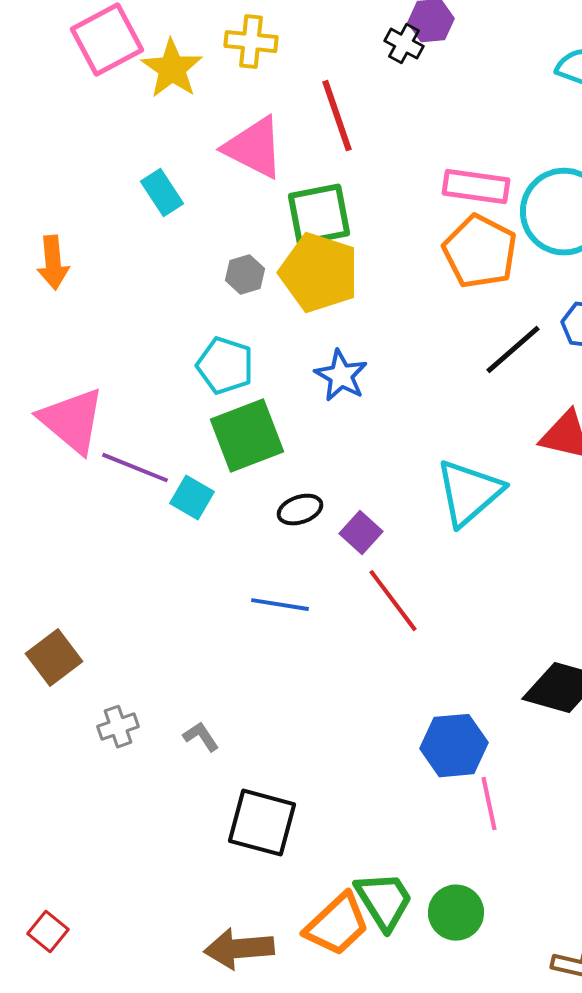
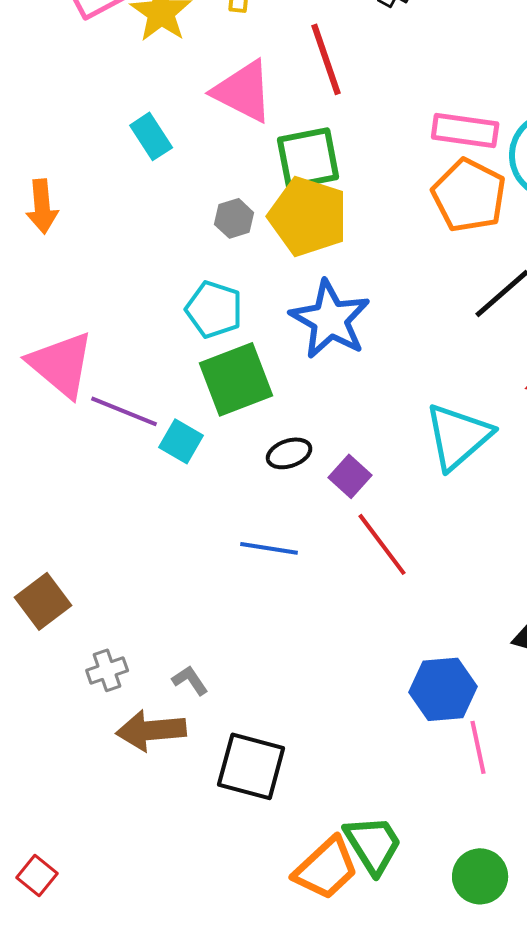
blue star: (341, 376) -> (330, 319), size x1.5
green circle: (456, 913) -> (480, 876), moved
brown arrow: (239, 949) -> (151, 730), moved

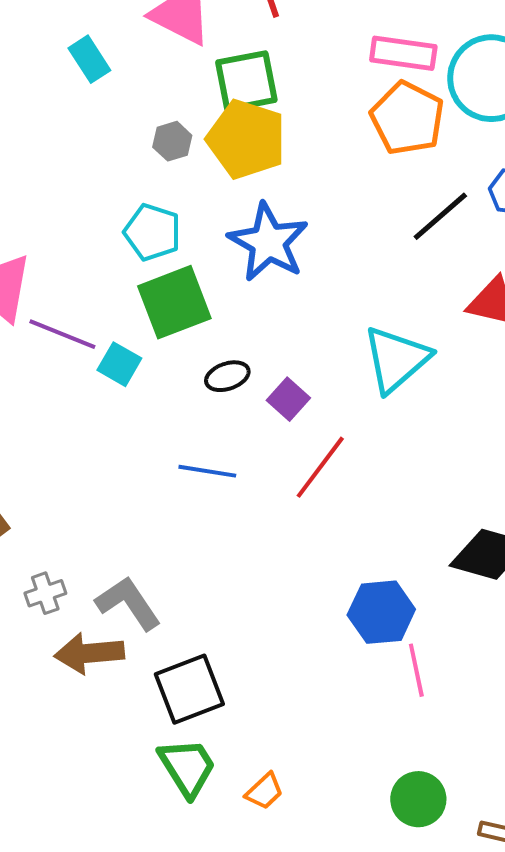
red line: (382, 544) -> (320, 467), turned 74
gray L-shape: (190, 680) -> (128, 603), size x1.8
black square: (251, 766) -> (189, 689), turned -36
green trapezoid: (373, 844) -> (187, 767), moved
orange trapezoid: (326, 868) -> (264, 791), size x0.6

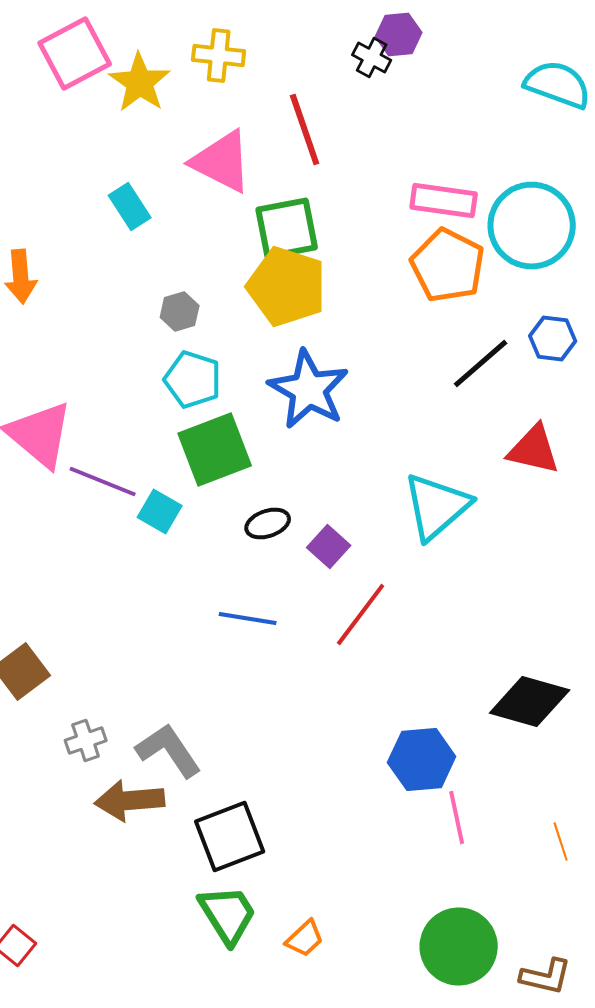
gray hexagon: (172, 141) -> (180, 312), moved
green circle: (418, 799) -> (459, 946), size x1.4

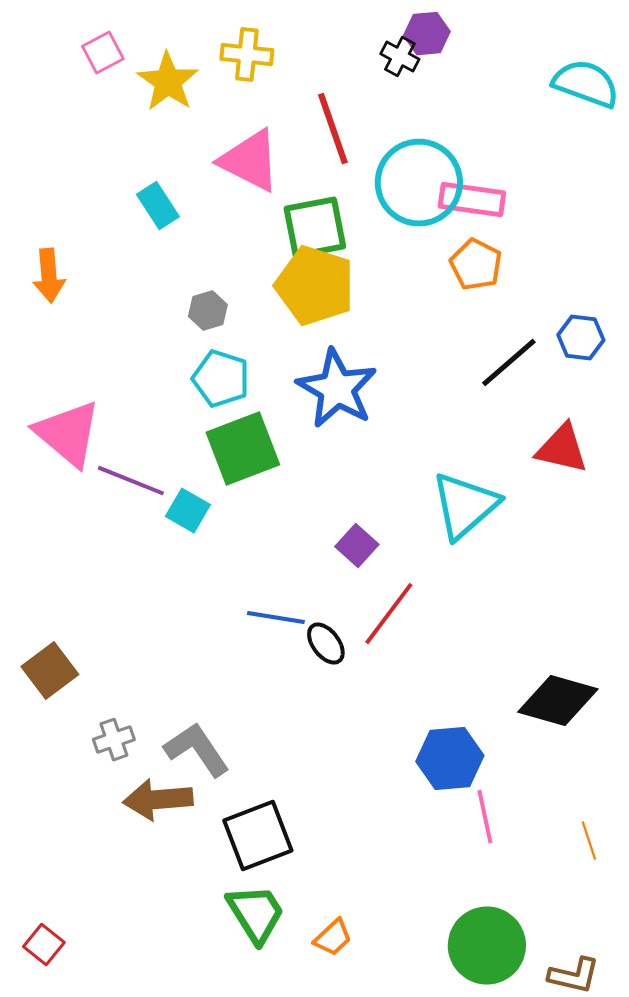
pink square: (75, 54) -> (103, 53), size x0.6
cyan circle: (532, 226) -> (419, 183), moved
orange pentagon: (448, 266) -> (476, 265), size x0.7
black ellipse: (268, 524) -> (326, 644), moved, turned 72

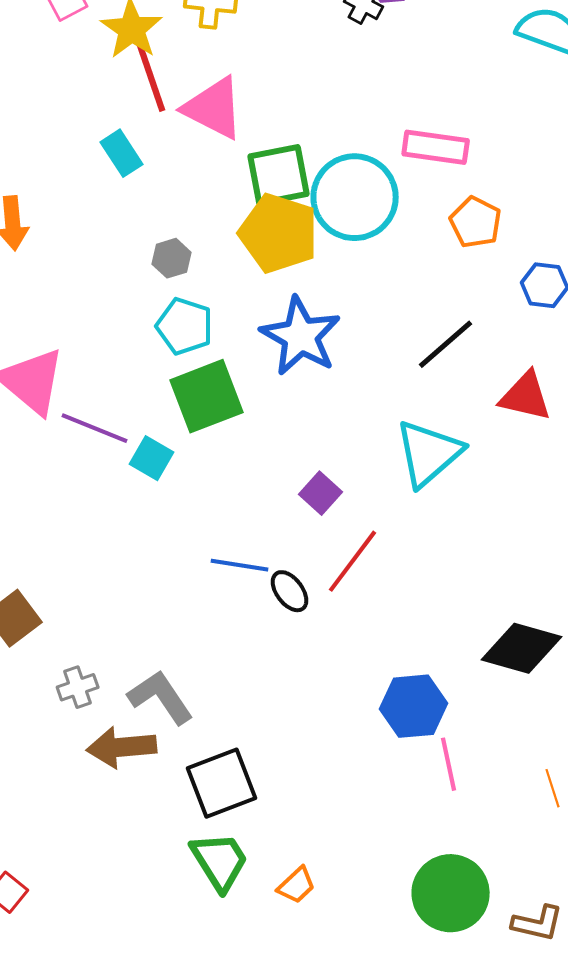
red line: (333, 129) -> (151, 76), moved
cyan circle: (419, 183) -> (355, 197), moved
orange pentagon: (476, 265) -> (476, 222), moved
black line: (509, 363) -> (446, 344), moved

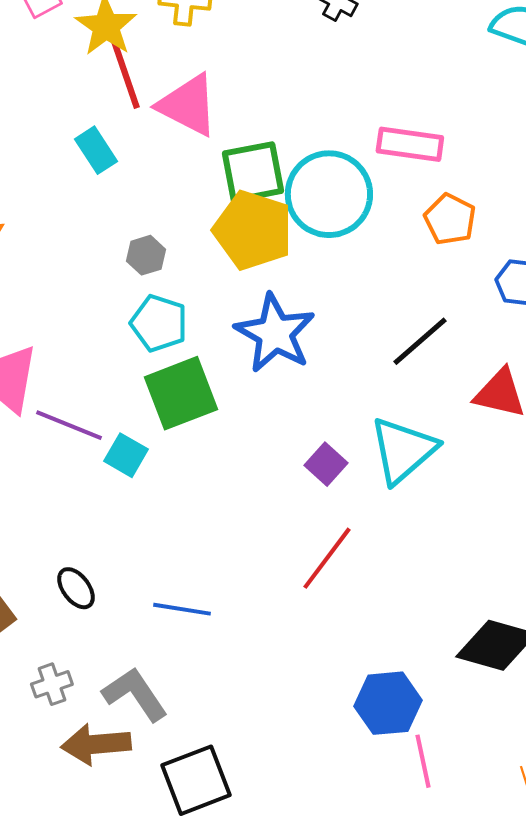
purple square: (321, 493) -> (326, 464), moved
blue line: (240, 565) -> (182, 609), moved
black ellipse: (290, 591) -> (76, 588), moved

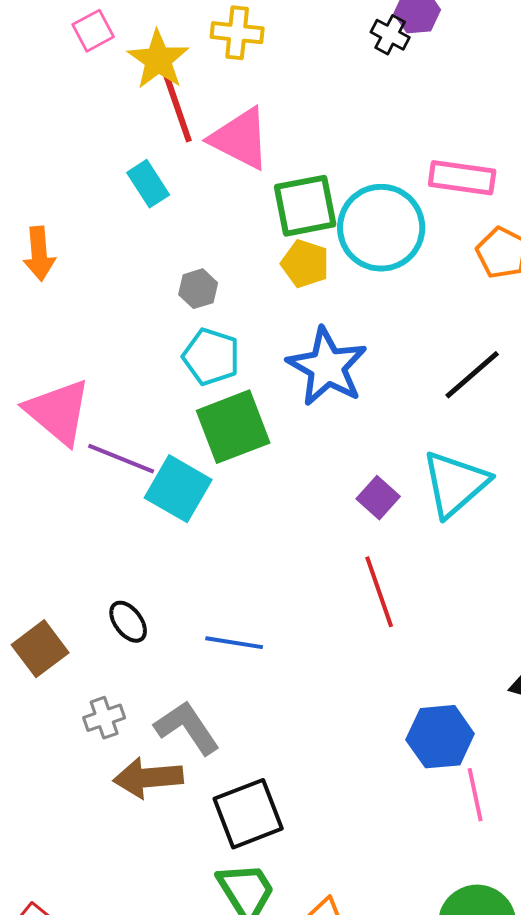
yellow pentagon: (253, 230) -> (305, 264), size x0.6
cyan square: (126, 455) -> (178, 489), size x1.5
red line: (327, 558) -> (379, 592), turned -56

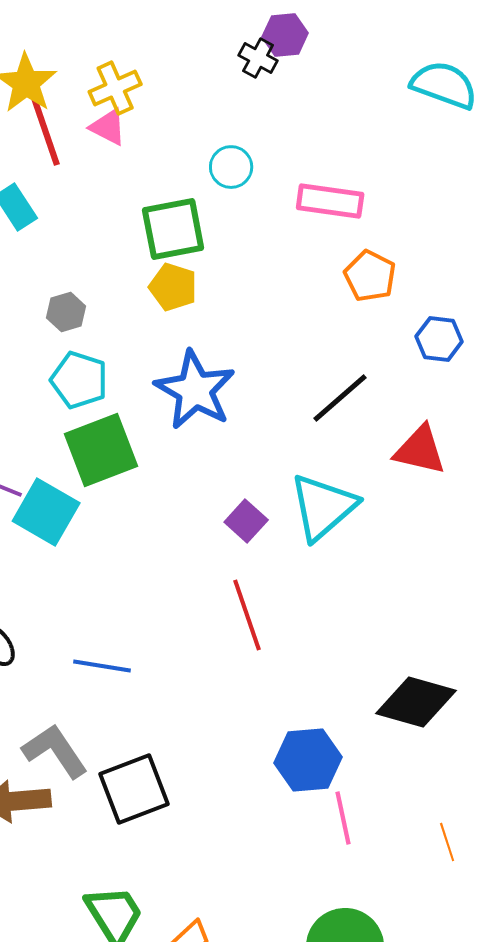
yellow cross: (237, 33) -> (115, 88), moved, turned -30
pink triangle: (240, 139) -> (108, 127), moved, size x0.6
cyan circle: (381, 228) -> (231, 167), moved, size x0.5
black square: (248, 814) -> (134, 789), moved

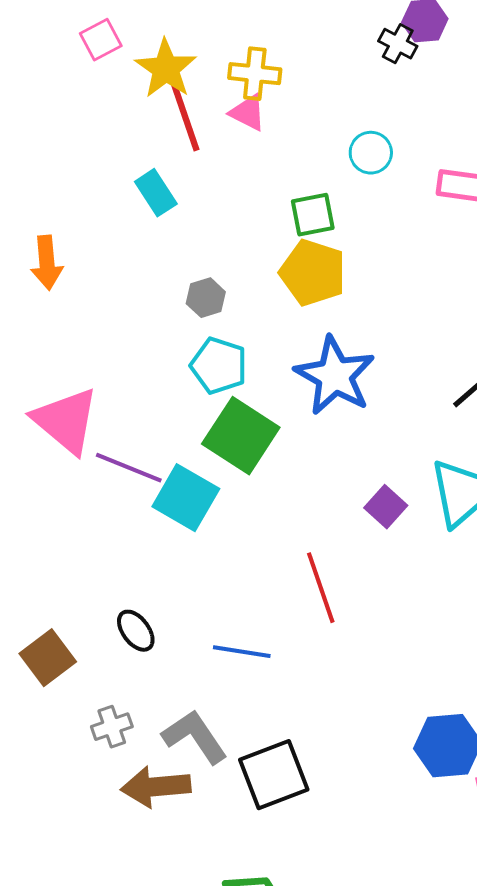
yellow cross: (115, 88) -> (255, 74), turned 30
green square: (173, 229) -> (313, 215), size x0.7
yellow pentagon: (173, 287) -> (313, 273), size x1.4
green square: (101, 450) -> (241, 436), turned -36
red line: (247, 615) -> (321, 588), moved

